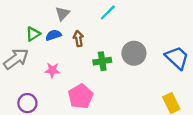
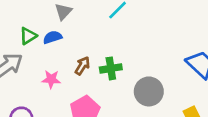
brown arrow: (78, 38) -> (82, 66), moved, turned 42
gray circle: (134, 53) -> (149, 91), moved

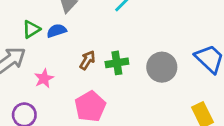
pink star: (51, 79) -> (44, 78), moved, turned -30
gray circle: (149, 91) -> (162, 67), moved

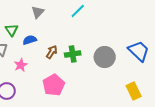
green triangle: (31, 29) -> (12, 30), turned -32
blue semicircle: (57, 31) -> (30, 40), moved

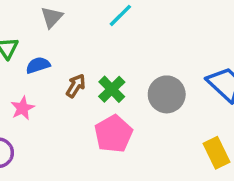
green cross: (73, 54) -> (112, 89), turned -35
pink pentagon: (54, 85) -> (113, 134), moved

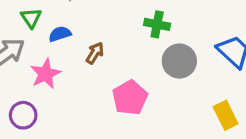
green cross: (112, 89) -> (157, 24), moved, turned -35
pink star: (22, 108) -> (45, 74), size x1.4

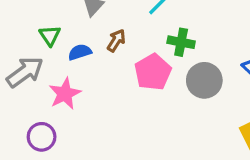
brown arrow: (95, 53) -> (116, 40), moved
pink pentagon: (130, 98) -> (153, 72), moved

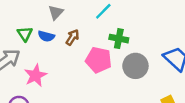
blue semicircle: (80, 52) -> (46, 36), moved, turned -147
pink pentagon: (153, 72) -> (99, 60), turned -30

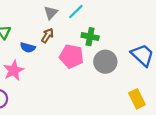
gray triangle: (56, 12) -> (51, 13), moved
blue semicircle: (46, 36) -> (28, 48), moved

